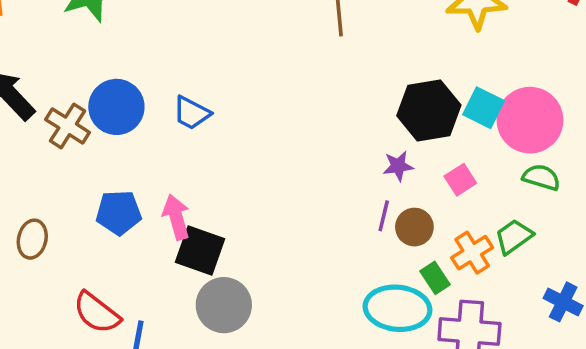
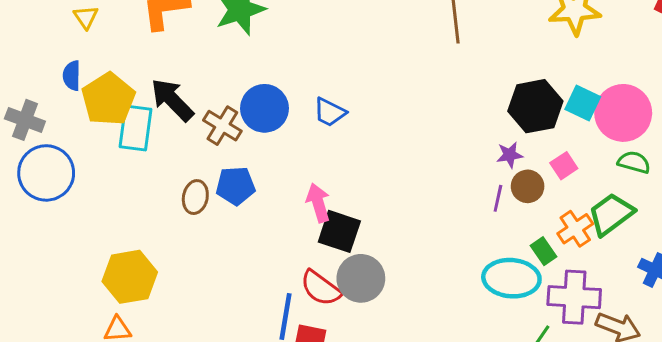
blue pentagon: (119, 213) -> (236, 186), moved
brown circle: (414, 227) -> (528, 186), moved
green trapezoid: (514, 237) -> (611, 214), size x1.4
brown ellipse: (32, 239) -> (195, 197), moved
red semicircle: (97, 313) -> (321, 288), moved

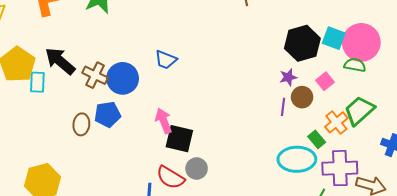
blue circle: (264, 108) -> (123, 78), moved
cyan rectangle: (136, 128) -> (37, 82), size x0.7
green semicircle: (634, 162) -> (355, 65), moved
gray circle: (361, 278) -> (197, 169), size x0.7

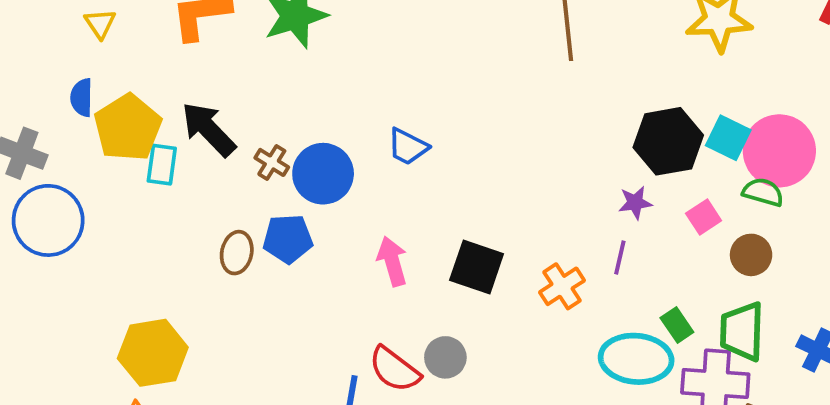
brown cross: (95, 75) -> (272, 162), size x0.7
brown circle: (302, 97) -> (751, 255), moved
green trapezoid: (359, 111) -> (742, 331), moved, turned -52
orange cross: (336, 122) -> (562, 286), moved
black square: (179, 139) -> (477, 267), moved

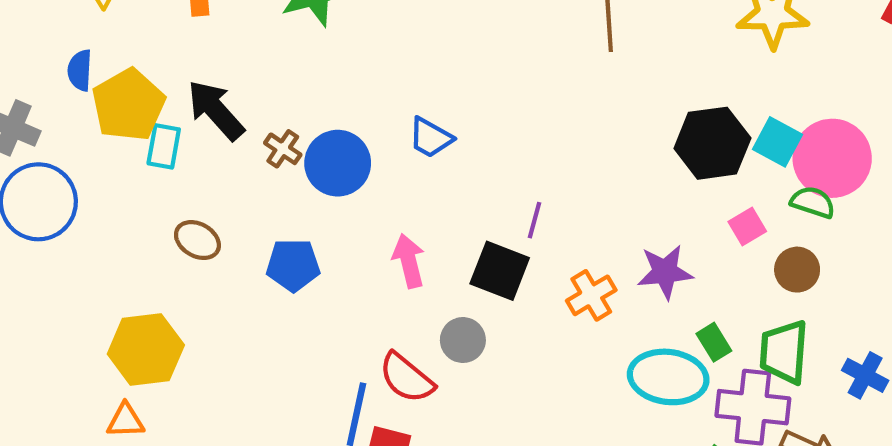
purple star: (635, 203) -> (665, 272), moved, size x1.5
blue pentagon: (288, 239) -> (293, 265), moved
brown ellipse: (237, 253) -> (197, 240), moved, turned -75
purple line: (620, 258) -> (535, 220), moved
gray circle: (445, 357) -> (463, 340), moved

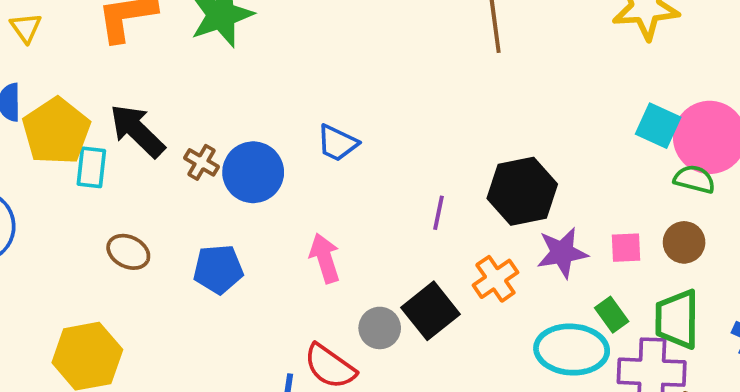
black hexagon: (712, 143) -> (522, 191), moved
pink square: (747, 226) -> (626, 248), moved, turned 32
black square: (500, 271) -> (431, 311), moved, turned 34

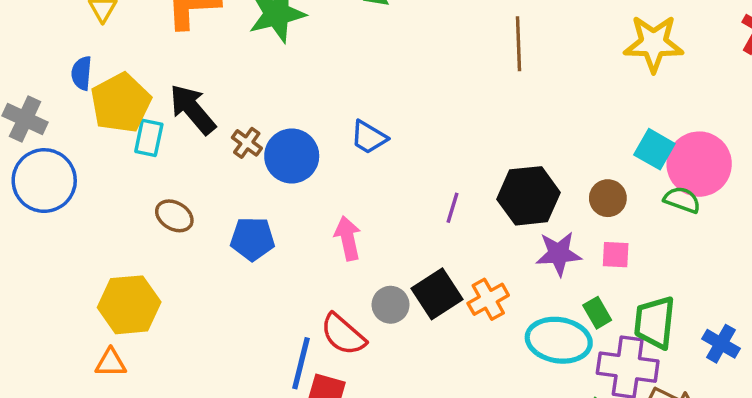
brown circle: (684, 242) -> (608, 198), moved
orange cross: (495, 279) -> (488, 299), moved

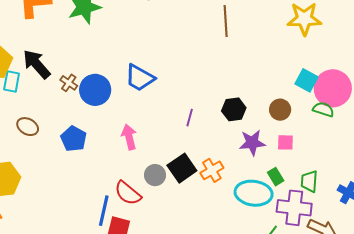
blue trapezoid: (369, 137) -> (140, 78), size x1.4
black hexagon: (529, 196) -> (234, 109), size x0.7
blue pentagon: (253, 239) -> (74, 139), turned 30
green trapezoid: (655, 322) -> (309, 181), size x0.7

